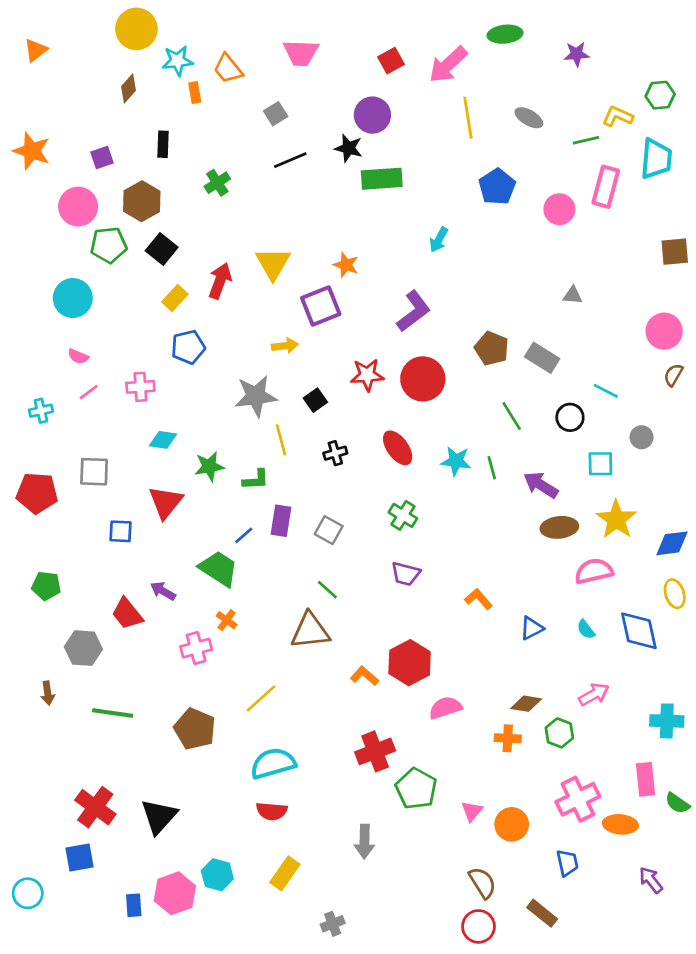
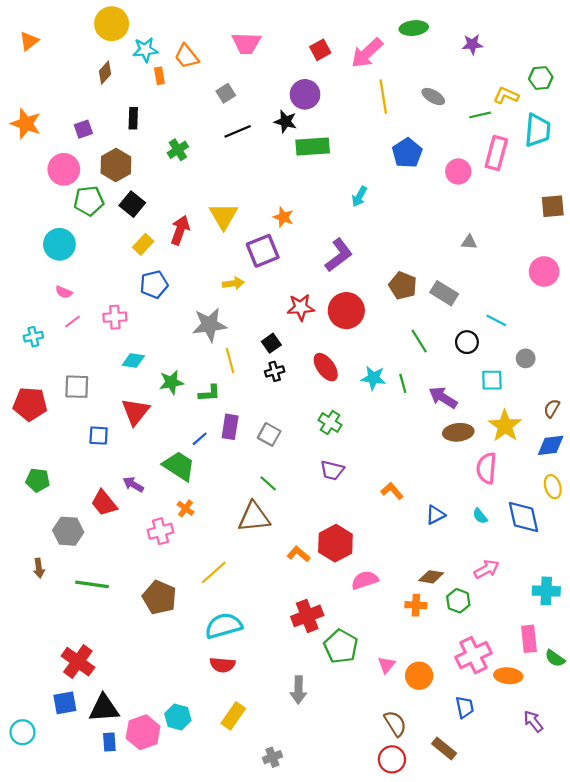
brown semicircle: (673, 375) -> (552, 408), moved
black square: (315, 400) -> (271, 343), moved
pink semicircle: (594, 571) -> (487, 468), turned -72
black triangle: (159, 816) -> (104, 708), moved, turned 44

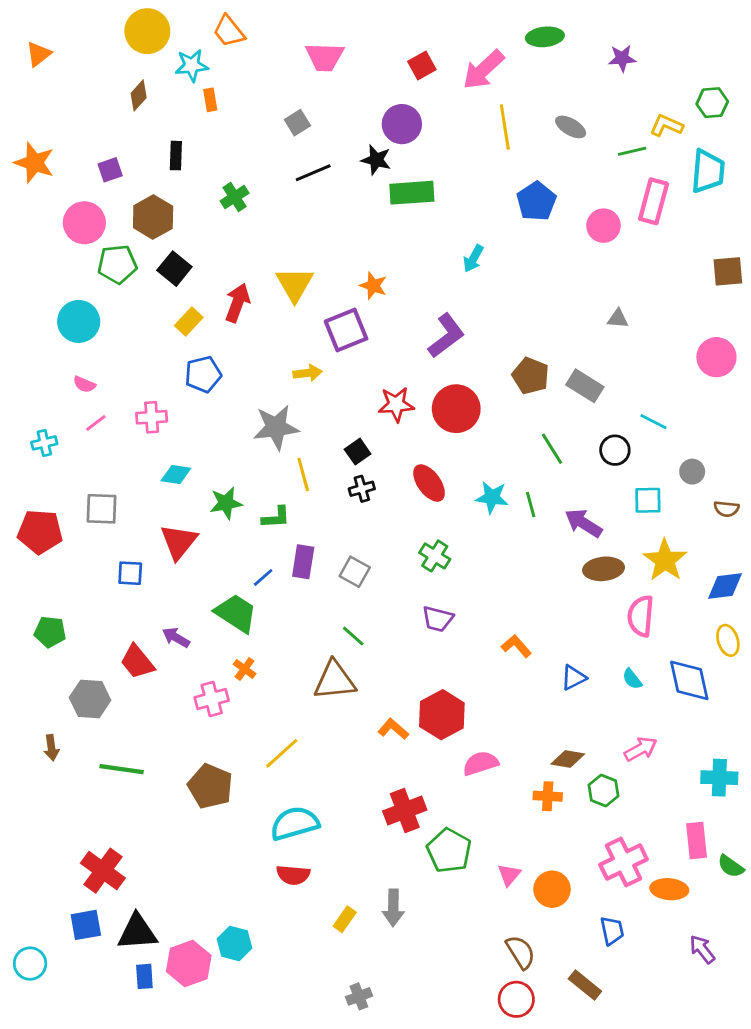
orange trapezoid: (187, 56) -> (229, 31), moved
brown semicircle: (552, 408) -> (726, 509), moved, turned -114
yellow rectangle: (233, 716) -> (345, 919), moved, size x0.7

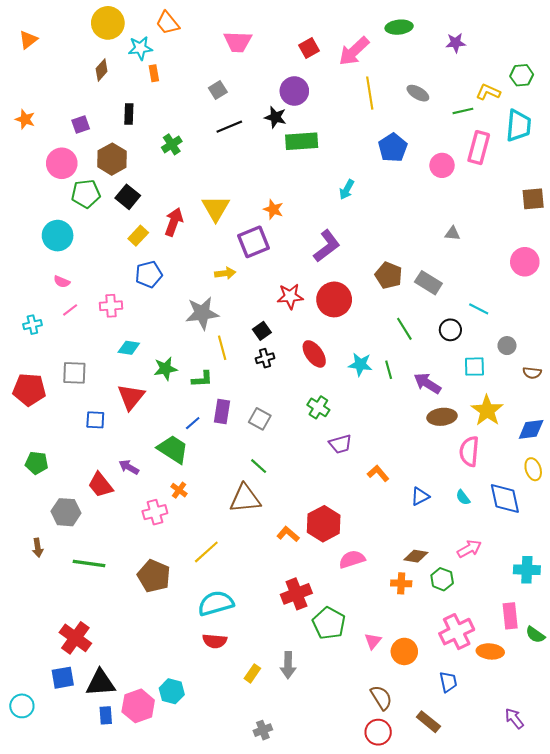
orange star: (34, 163) -> (25, 119), size x0.7
purple trapezoid: (438, 619) -> (340, 444), moved, turned -30
purple arrow: (702, 949) -> (514, 719), moved

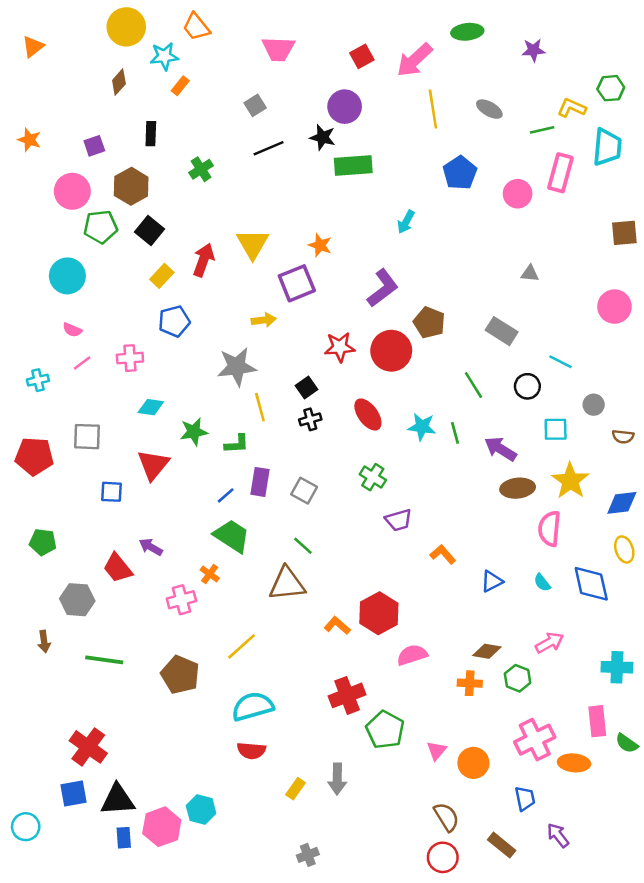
orange rectangle: (154, 73) -> (180, 86), turned 49
brown pentagon: (389, 275) -> (429, 323), moved
green trapezoid: (173, 449) -> (232, 536), moved
purple arrow: (514, 719) -> (558, 835), moved

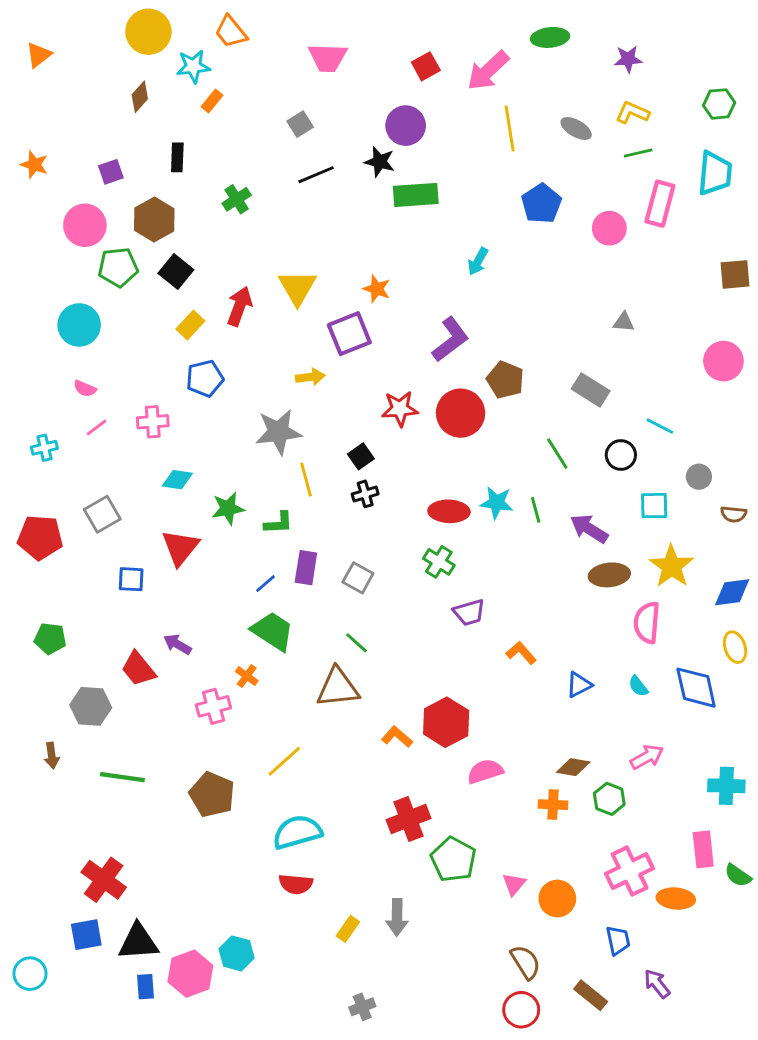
yellow L-shape: (572, 108) -> (632, 113), moved
red ellipse: (368, 415) -> (449, 511), moved, turned -52
gray square: (87, 437) -> (102, 514), turned -32

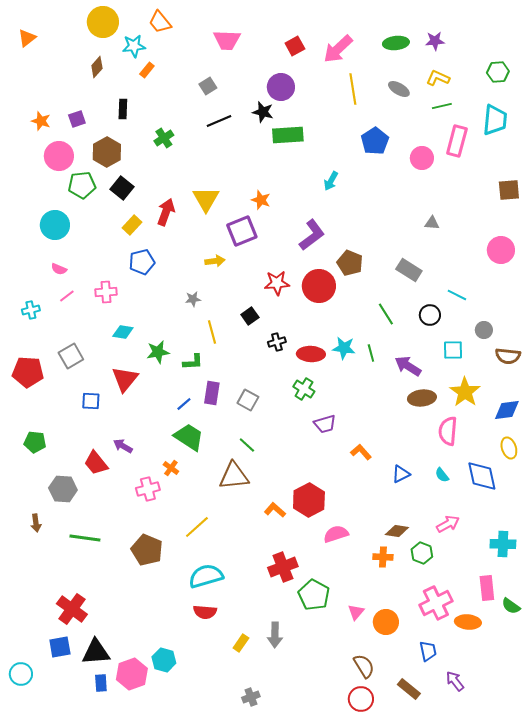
green ellipse: (550, 37) -> (396, 43), moved
orange star: (34, 165) -> (41, 121), moved
gray star: (278, 432) -> (193, 299), size x0.5
black cross: (365, 494) -> (277, 342), moved
brown semicircle: (734, 514) -> (508, 356), size x1.4

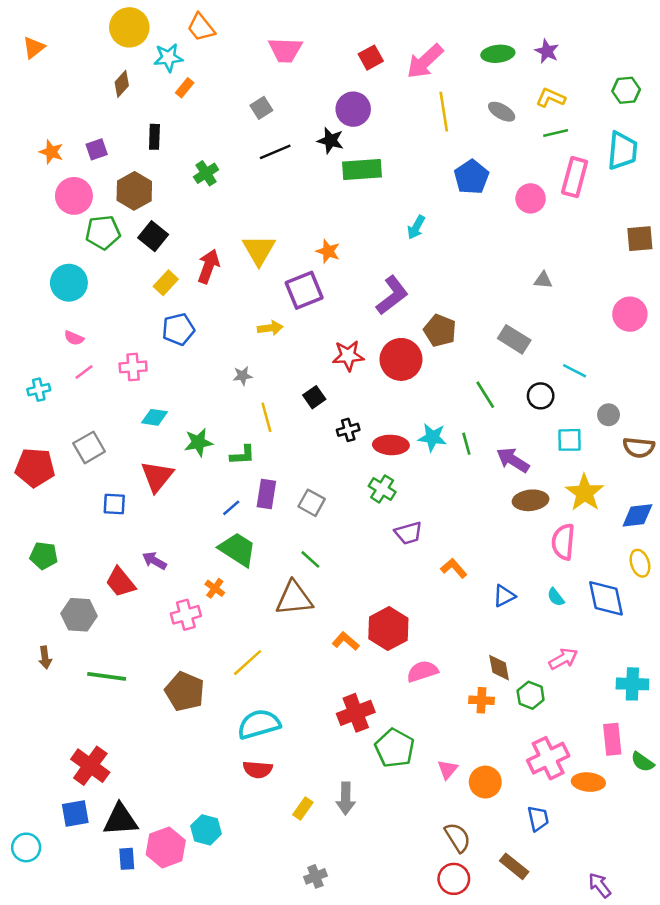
purple star: (435, 41) -> (547, 51), turned 30
brown diamond: (397, 531) -> (499, 668), turned 70
purple arrow: (455, 681) -> (600, 885), moved

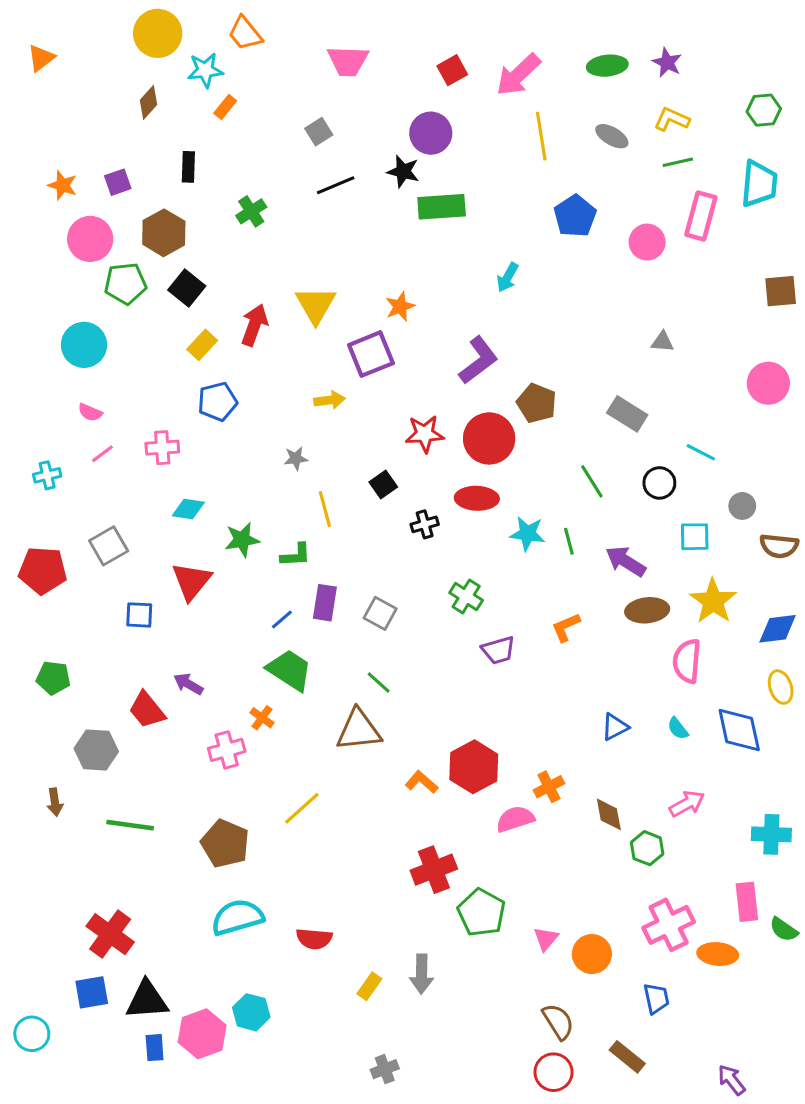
orange star: (328, 251) -> (400, 306), turned 30
red ellipse: (391, 445) -> (477, 498), moved
orange L-shape: (454, 568) -> (566, 627), moved, turned -72
orange cross: (481, 700) -> (549, 787), moved, turned -30
cyan semicircle: (259, 724) -> (237, 917), moved

